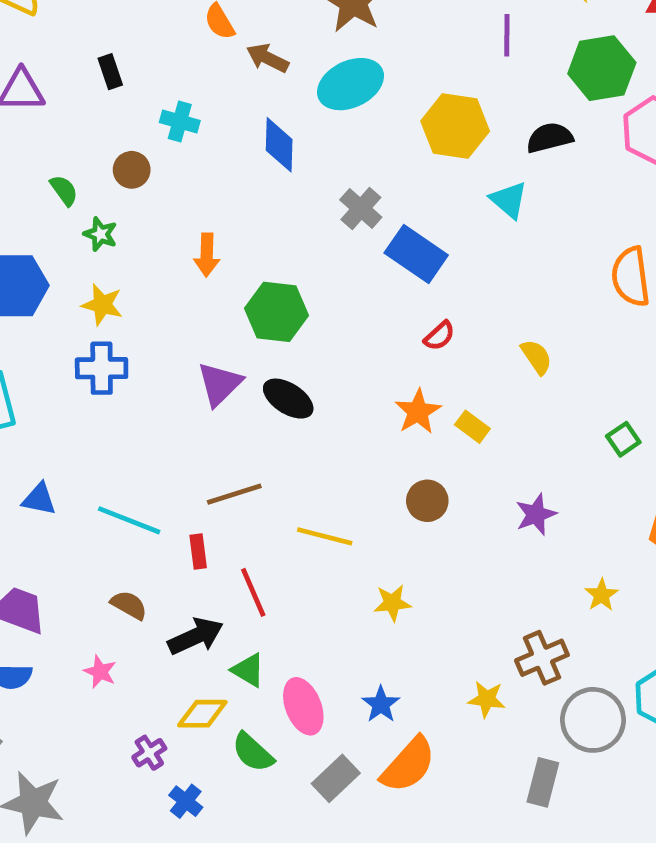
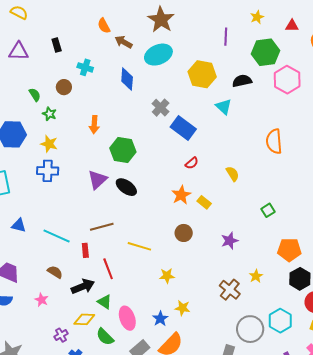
brown cross: (542, 658) -> (230, 290), moved, turned -30
yellow star: (487, 699) -> (182, 308), moved

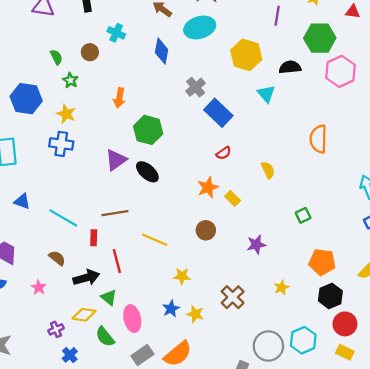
brown cross: (230, 290) -> (233, 297), moved
blue star: (160, 319) -> (171, 309), moved

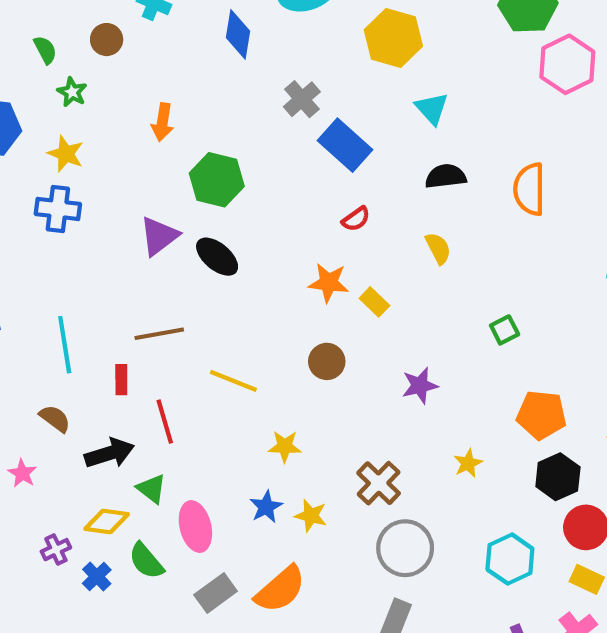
black semicircle: (290, 67) -> (446, 176), moved
orange star: (208, 187) -> (329, 283), turned 30
cyan line: (63, 218) -> (65, 345), turned 52
gray circle: (268, 346) -> (405, 548), moved
blue cross: (70, 355) -> (97, 577), moved

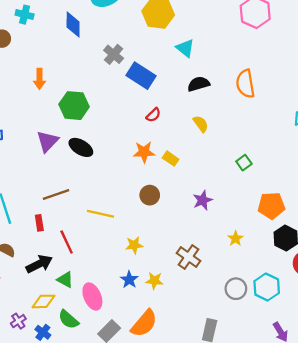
gray circle: (405, 548) -> (236, 289), moved, size x0.7

